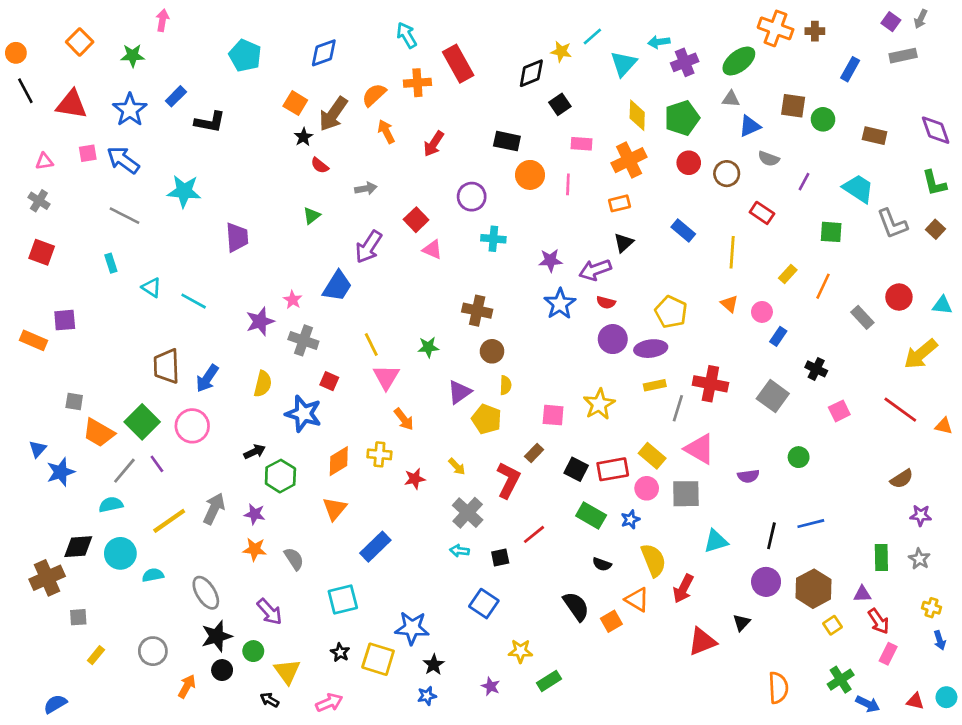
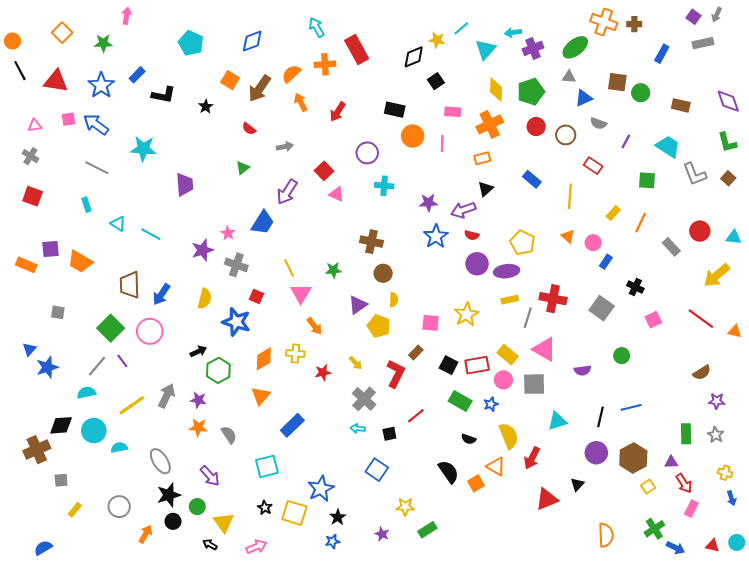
black star: (303, 137) -> (206, 106), moved
orange trapezoid: (99, 433) -> (80, 262), moved
blue star: (412, 628) -> (321, 489), turned -30

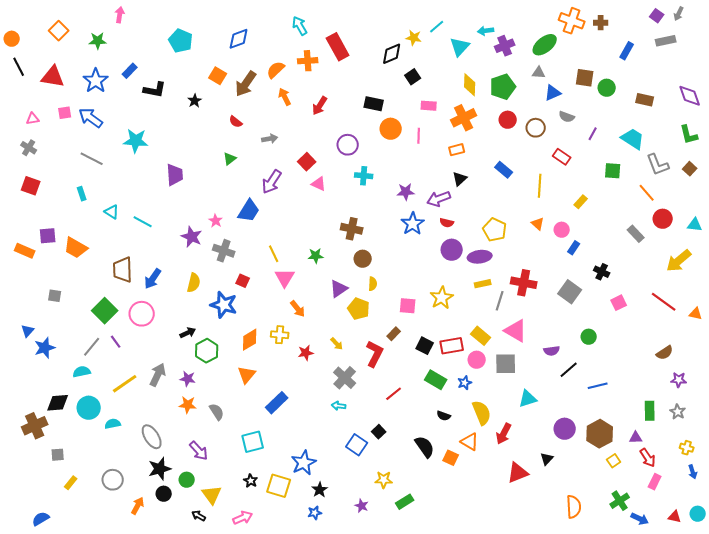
orange line: (641, 223) -> (647, 193), moved, turned -66
purple star: (203, 250) -> (192, 237), turned -30
black line: (601, 417) -> (569, 370), moved, turned 36
black square: (389, 434) -> (379, 432), moved, turned -32
orange square: (476, 483) -> (451, 458), turned -35

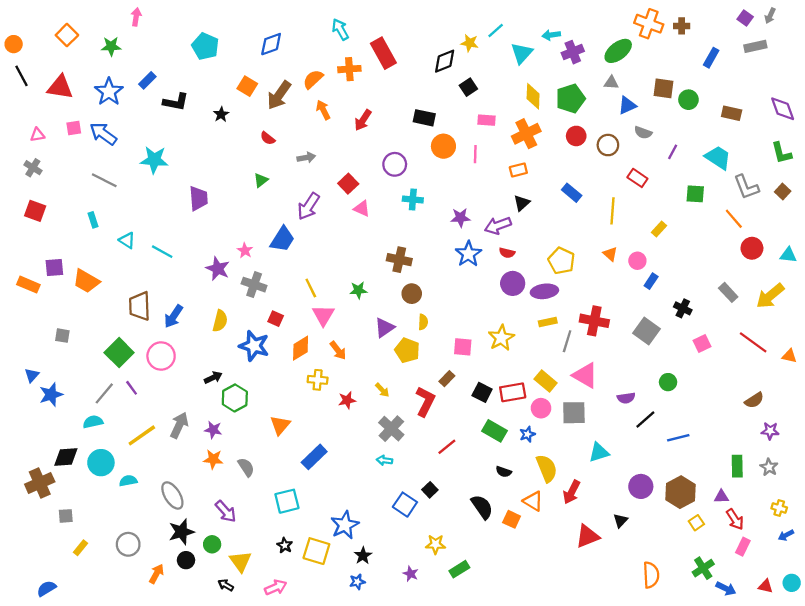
gray rectangle: (636, 234) -> (728, 292), moved
orange diamond: (250, 340) -> (301, 348), moved
blue arrow: (693, 472) -> (786, 535), turned 80

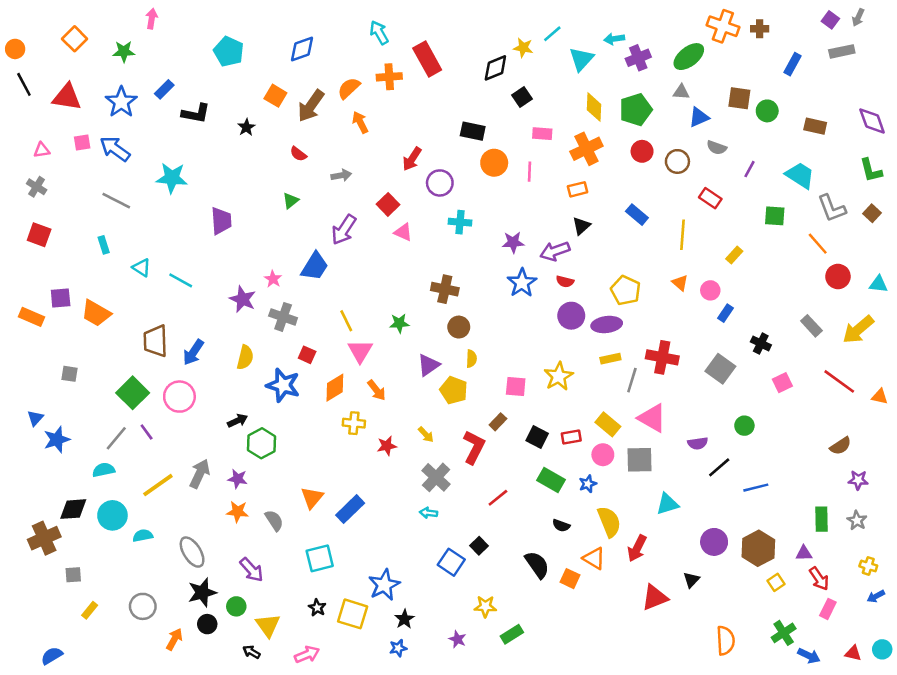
red arrow: (363, 120) -> (412, 159), moved
red rectangle: (513, 392) -> (571, 437), size x0.7
orange triangle: (280, 425) -> (312, 498), moved

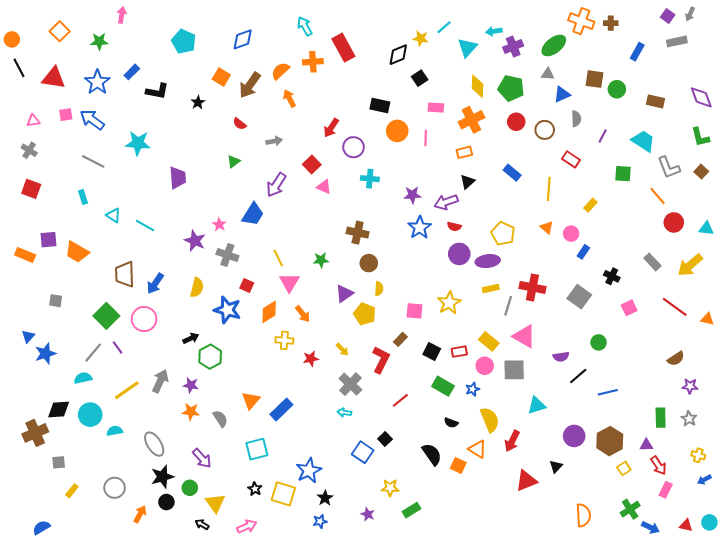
green pentagon: (636, 110) -> (511, 88), turned 30
gray semicircle: (717, 148) -> (576, 119), turned -112

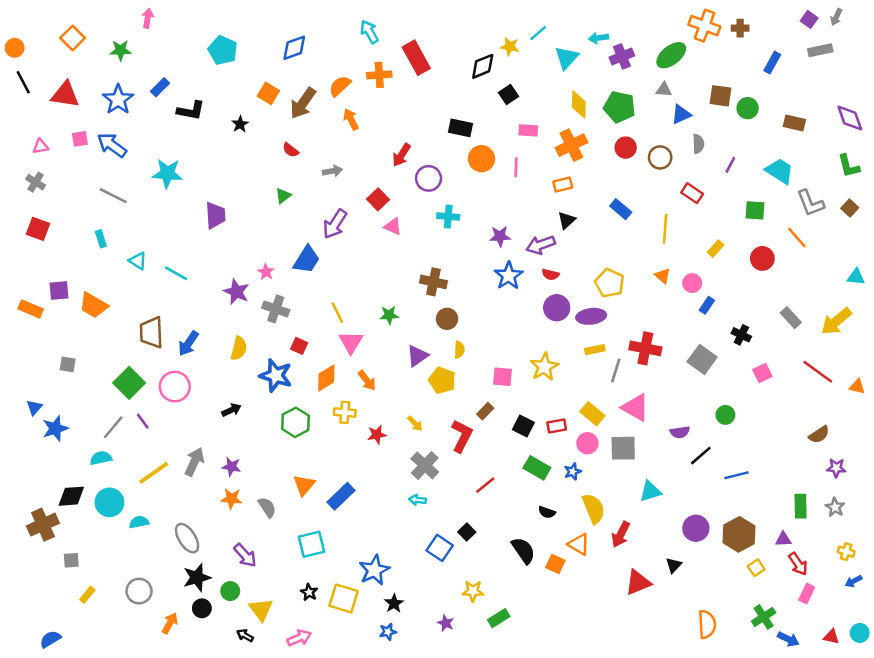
red circle: (674, 222) -> (762, 258), moved
green hexagon: (210, 357) -> (295, 422), moved

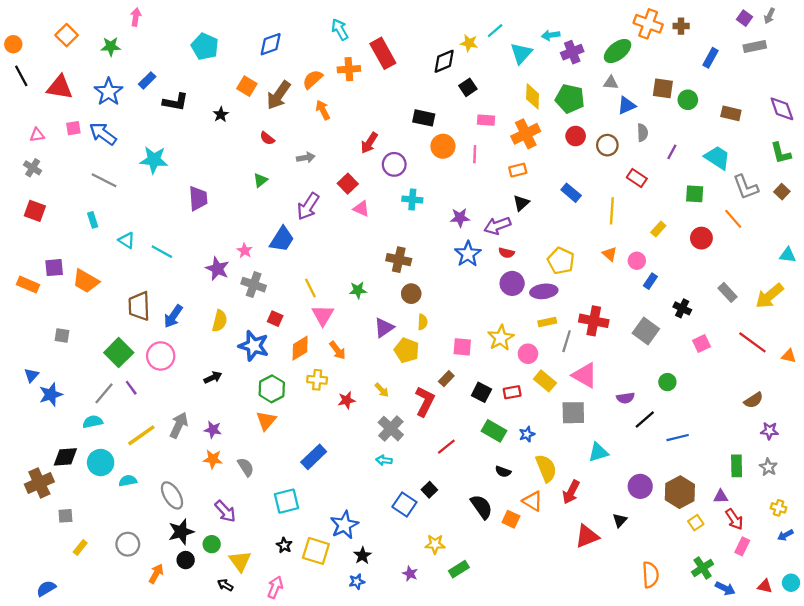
pink circle: (587, 443) -> (528, 354), moved
orange triangle: (304, 485) -> (266, 421), moved
pink arrow: (299, 638) -> (275, 587), turned -45

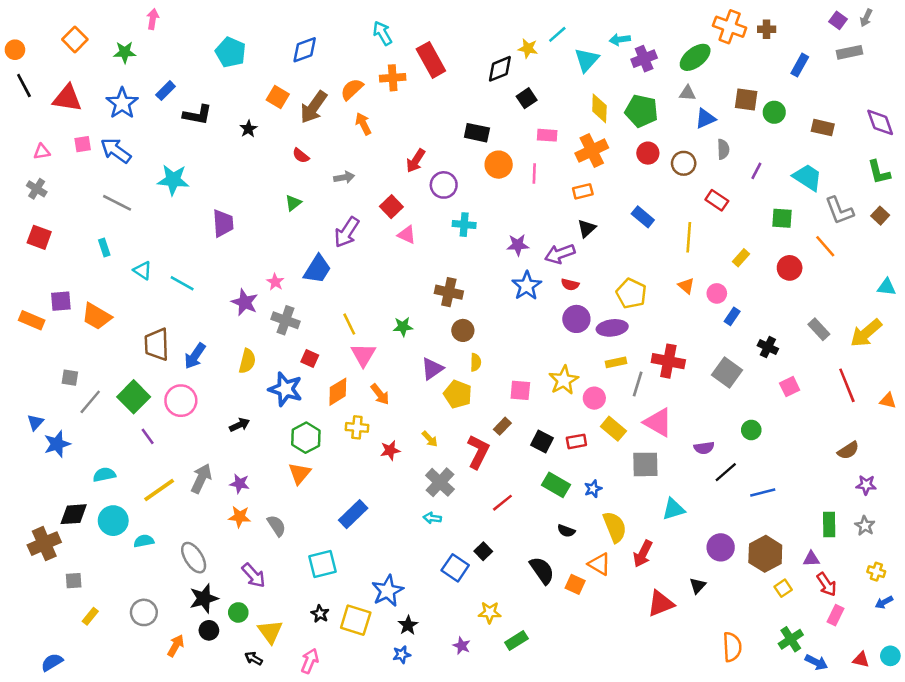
red line: (752, 342) -> (847, 385), turned 32
gray line: (104, 393) -> (90, 402), moved

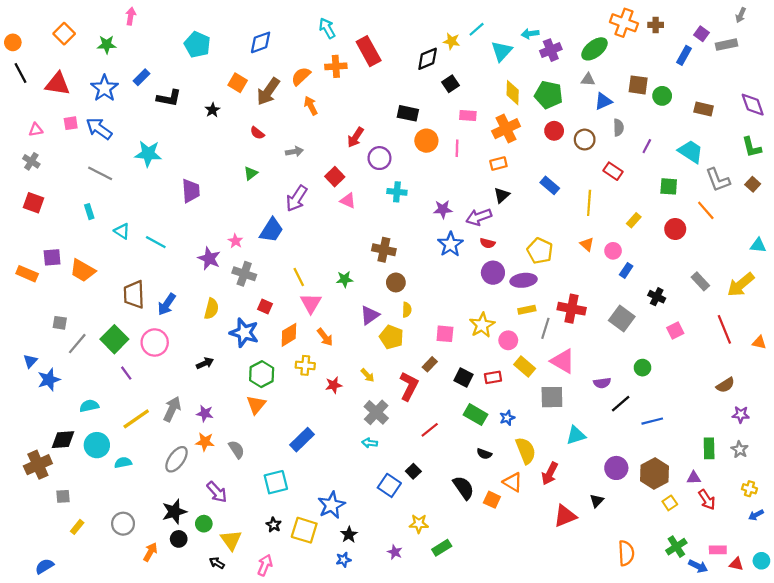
purple square: (838, 20) -> (701, 34), moved
gray ellipse: (194, 558) -> (177, 459), moved, turned 68
pink rectangle: (835, 615) -> (718, 550), moved, turned 63

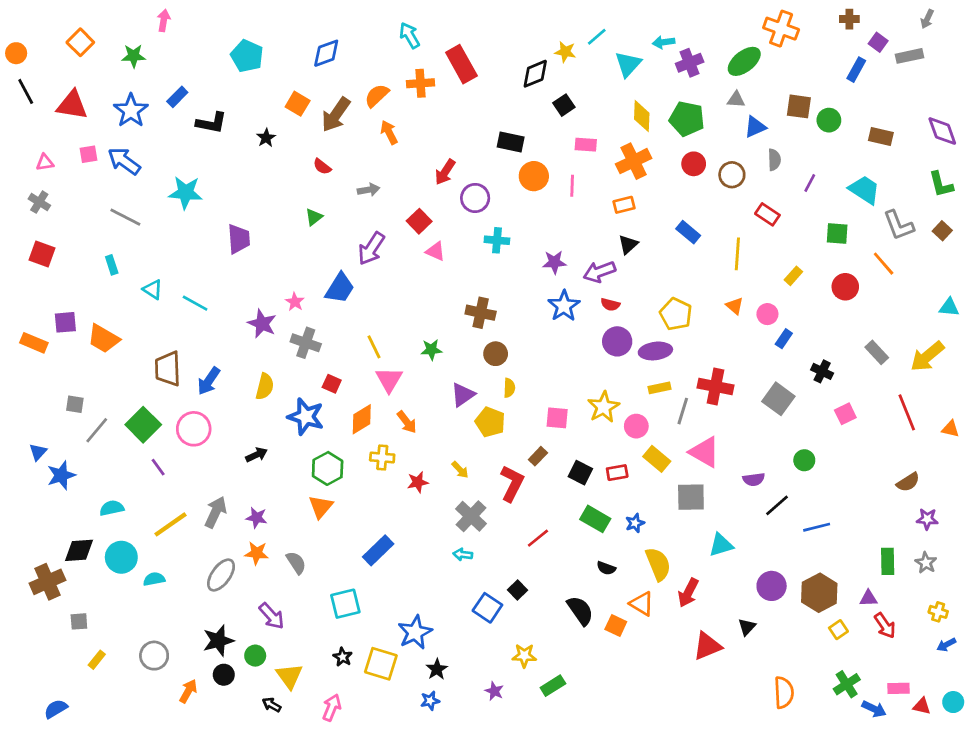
brown cross: (656, 25) -> (849, 19), moved

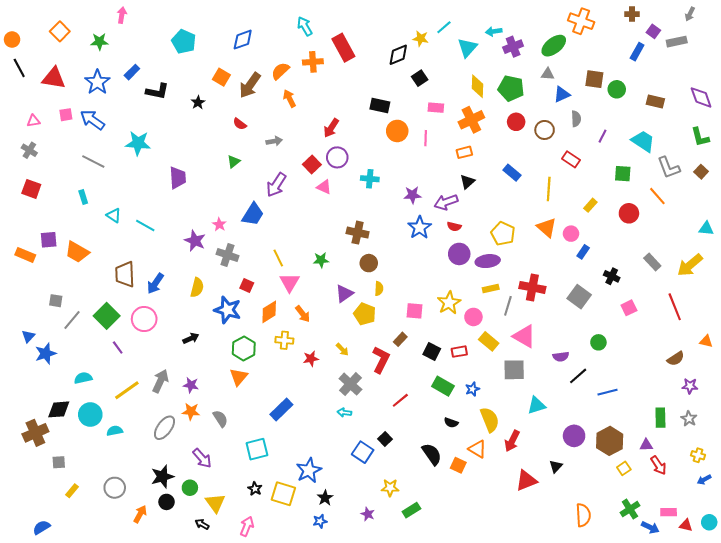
purple circle: (475, 198) -> (337, 157), moved
orange triangle: (735, 306) -> (547, 228), size x1.5
orange triangle: (950, 429) -> (706, 341), moved

